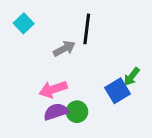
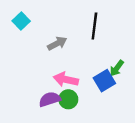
black line: (87, 29) -> (94, 26), moved
pink arrow: (53, 89) -> (66, 79), moved, turned 30

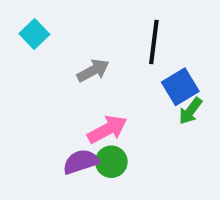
pink arrow: (66, 79) -> (107, 129), turned 140
blue square: (104, 81) -> (180, 87), moved

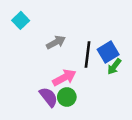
black line: (154, 42) -> (87, 54), moved
purple semicircle: (81, 162) -> (49, 97), turned 70

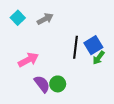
gray arrow: (56, 42) -> (45, 19), moved
pink arrow: (64, 78) -> (28, 60), moved

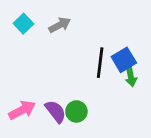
green arrow: (99, 58) -> (131, 77), turned -48
pink arrow: (28, 60) -> (22, 110), moved

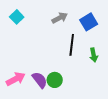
gray arrow: (60, 25) -> (60, 18), moved
blue square: (124, 60) -> (89, 22), moved

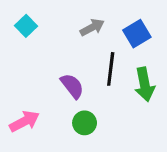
green arrow: (94, 55) -> (145, 84), size x1.5
purple semicircle: (40, 80) -> (72, 86), moved

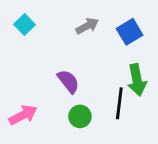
black line: (111, 69) -> (119, 103), moved

